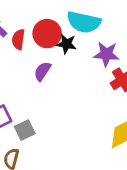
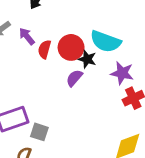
purple semicircle: (42, 71) -> (74, 78), moved
gray square: (25, 130) -> (39, 132), turned 36

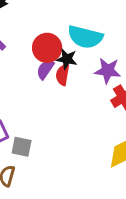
red semicircle: (44, 49) -> (63, 75), moved
purple semicircle: (74, 78) -> (45, 69), moved

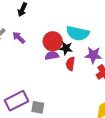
purple semicircle: (45, 69) -> (52, 56), turned 48
red semicircle: (63, 75) -> (70, 64), moved

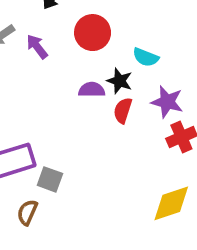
cyan semicircle: (78, 33) -> (146, 57), size x0.6
red circle: (53, 41) -> (93, 33), moved

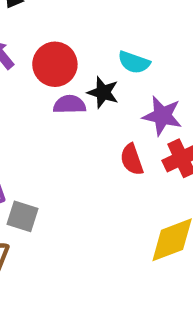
red circle: (93, 33) -> (55, 64), moved
red semicircle: (123, 110) -> (132, 159), moved, turned -35

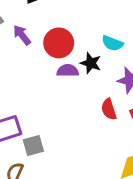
gray square: (23, 216) -> (33, 146), turned -35

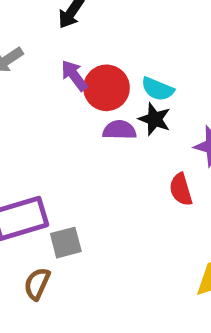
purple arrow: (22, 35) -> (74, 75), moved
cyan semicircle: (112, 43) -> (158, 89), moved

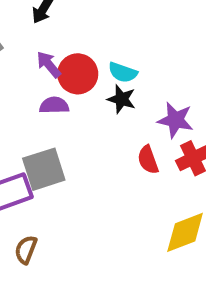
purple semicircle: (119, 130) -> (54, 105), moved
gray square: (66, 243) -> (44, 169), moved, size x1.5

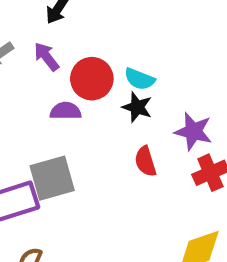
purple arrow: (49, 65) -> (46, 57), moved
red semicircle: (148, 160) -> (145, 161), moved

